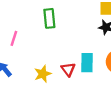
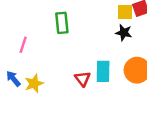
yellow star: (43, 74) -> (34, 84), moved

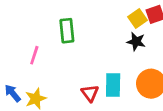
yellow square: (125, 12) -> (137, 18), turned -35
pink line: (23, 45) -> (34, 55), moved

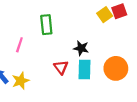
black star: (136, 42) -> (81, 48), moved
red triangle: (90, 93) -> (61, 67), moved

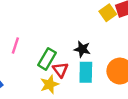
green rectangle: (46, 25) -> (47, 59), moved, turned 36
yellow star: (21, 81) -> (49, 84), moved

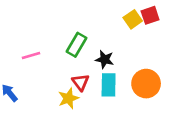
pink line: (15, 46) -> (31, 55), turned 56
green rectangle: (47, 59) -> (76, 45), moved

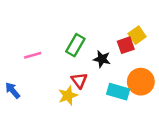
red square: (150, 15) -> (126, 45), moved
yellow square: (133, 19) -> (137, 35), moved
cyan rectangle: (109, 85) -> (118, 92), moved, turned -75

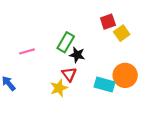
red square: (126, 45) -> (108, 22), moved
black star: (102, 59) -> (77, 55), moved

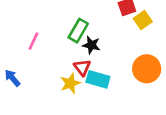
pink line: (27, 51) -> (33, 41), turned -49
cyan rectangle: (105, 85) -> (98, 79), moved

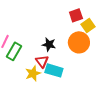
green rectangle: (78, 31) -> (14, 51), moved
orange circle: (147, 69) -> (79, 42), moved

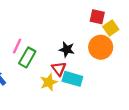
red square: (76, 15) -> (97, 17), turned 32

